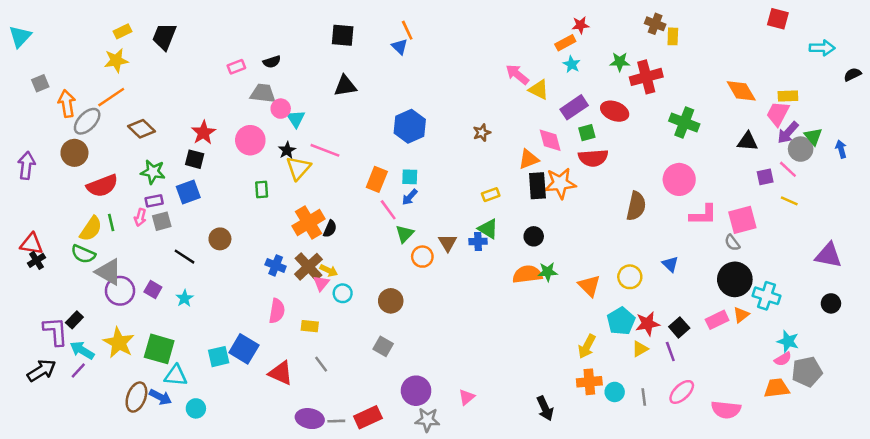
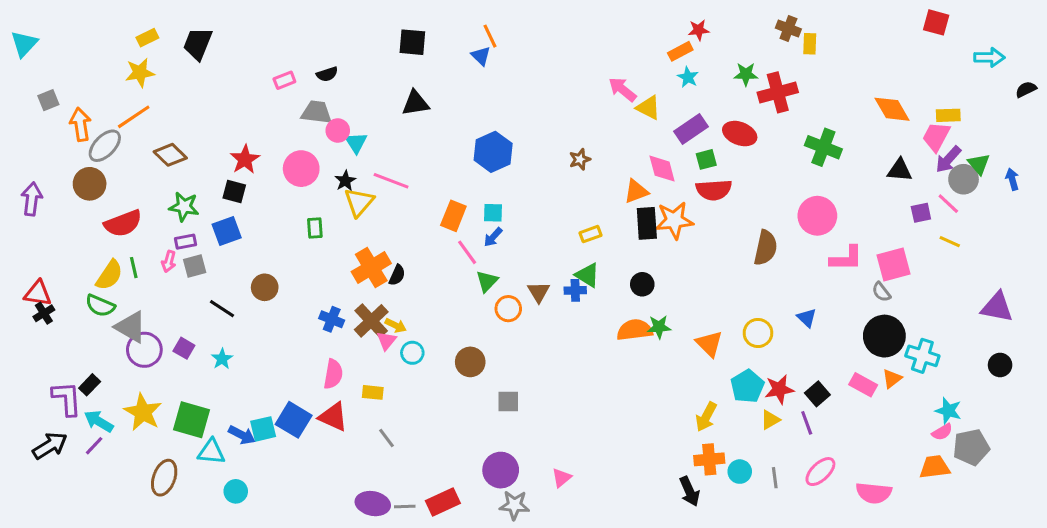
pink rectangle: (717, 320) -> (863, 385), turned 55
gray square: (383, 346) -> (508, 402), moved, turned -30
red triangle: (281, 373) -> (333, 417), moved
blue arrow: (160, 397) -> (242, 435), moved
black arrow: (545, 408) -> (689, 491), moved

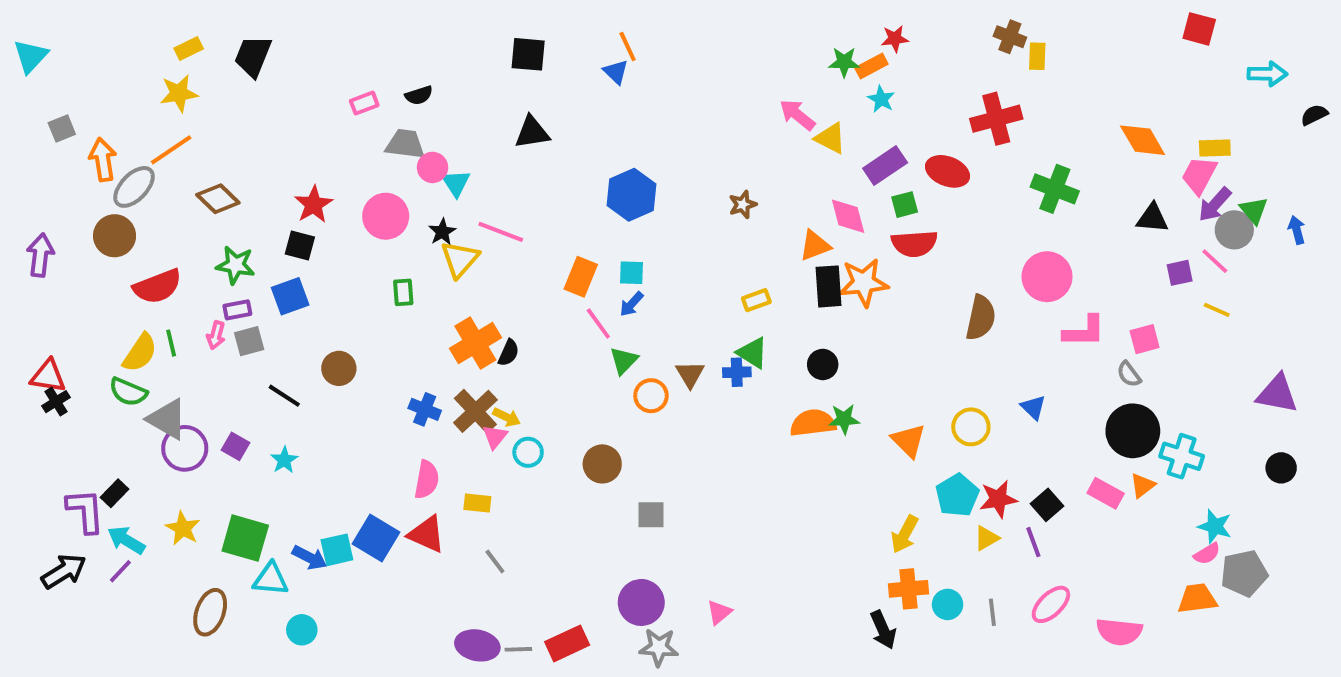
green star: (746, 74) -> (844, 62), moved
pink square: (893, 264) -> (1145, 339), size x0.7
yellow star: (143, 412) -> (183, 528), size x0.7

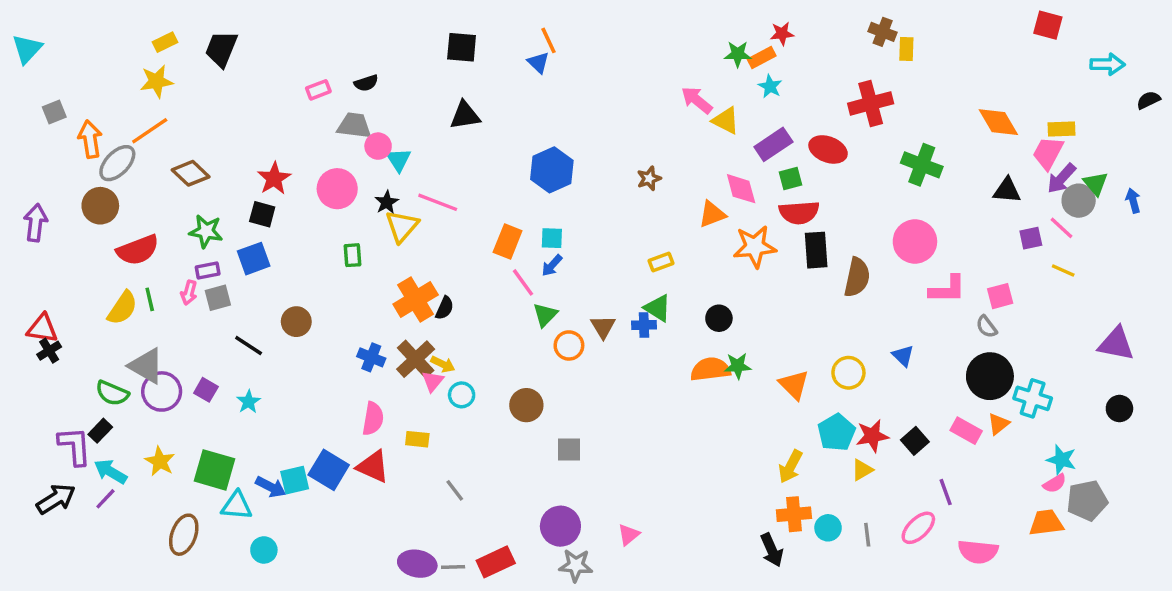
black rectangle: (829, 286) -> (816, 250), moved
green semicircle: (128, 392) -> (112, 393), moved
purple line: (1033, 542) -> (946, 492), moved
gray line: (495, 562) -> (455, 490), moved

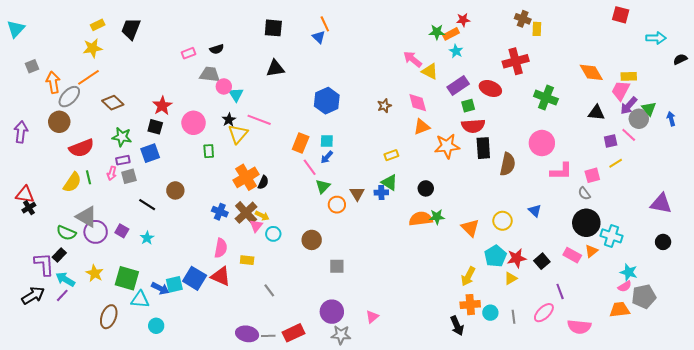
pink circle: (337, 189) -> (194, 123), moved
pink diamond: (741, 189) -> (418, 103), moved
yellow line: (1063, 270) -> (616, 163), moved, turned -56

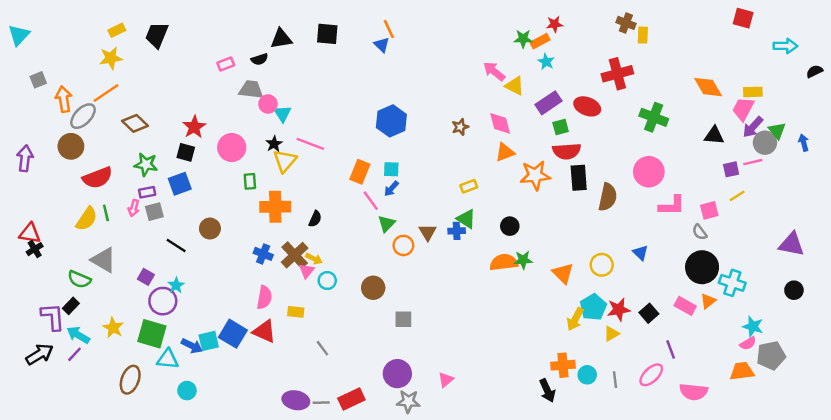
black triangle: (275, 68) -> (281, 39), moved
pink line: (629, 135) -> (753, 162), turned -56
orange cross: (246, 177) -> (275, 207), moved, turned 30
purple circle: (96, 232) -> (163, 301), moved
yellow arrow: (468, 276) -> (575, 319), moved

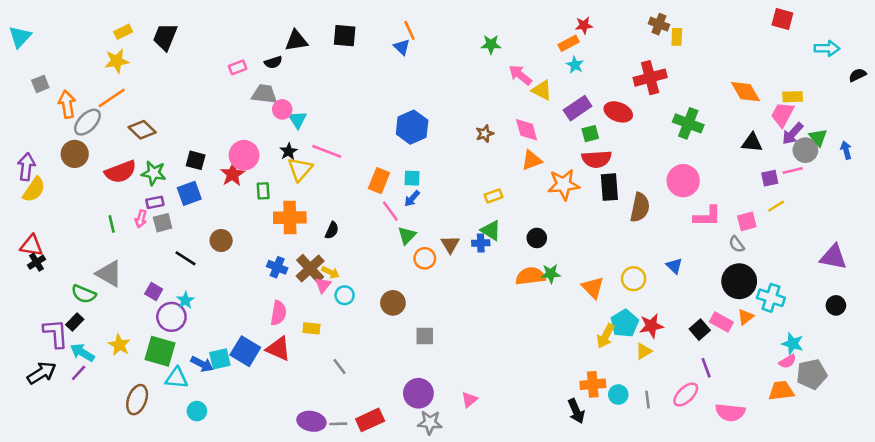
green star: (523, 39) -> (491, 44), moved
red star: (194, 127) -> (233, 174), moved
red semicircle: (98, 178) -> (121, 172), moved
yellow semicircle: (87, 219) -> (34, 190), moved
black square: (649, 313) -> (700, 330), moved

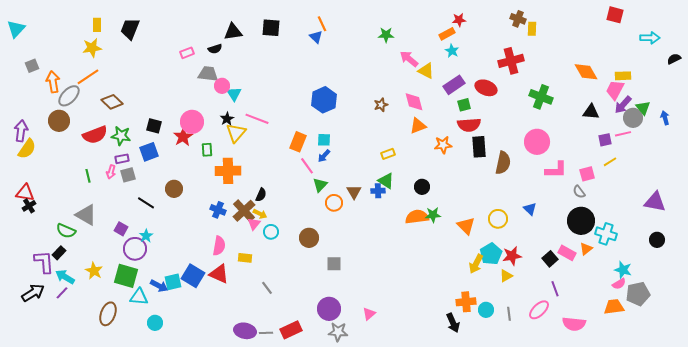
yellow rectangle: (123, 32) -> (97, 25), turned -64
orange star: (564, 184) -> (443, 145), size x0.7
black semicircle: (332, 230) -> (261, 195), moved

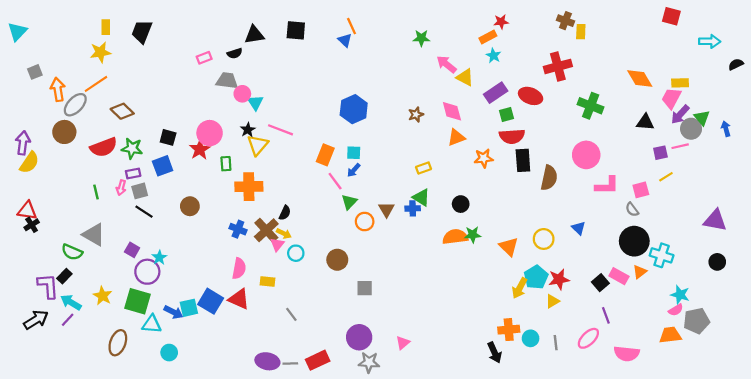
black line: (146, 203) -> (144, 212), moved

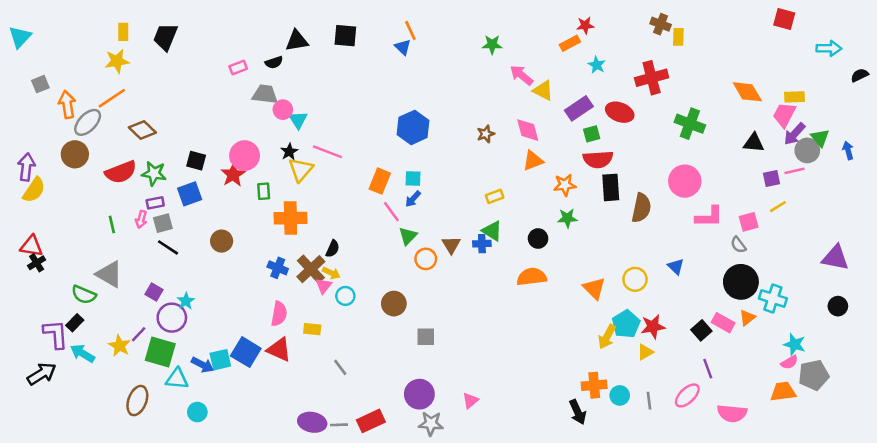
cyan star: (493, 56) -> (597, 65), moved
green star: (473, 235) -> (567, 218), moved
purple line: (68, 320) -> (139, 334), moved

